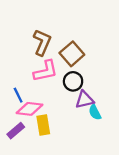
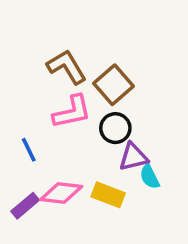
brown L-shape: (42, 42) -> (67, 67), turned -55
pink diamond: (30, 109) -> (61, 193), moved
yellow rectangle: (43, 125) -> (108, 195), moved, turned -60

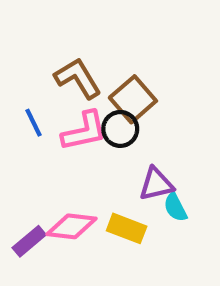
black circle: (115, 128) -> (120, 129), moved
blue line: (29, 150) -> (33, 123), moved

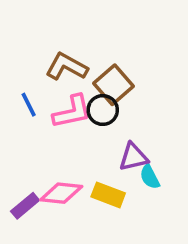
brown L-shape: (78, 78) -> (67, 67), turned -30

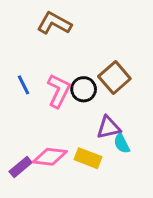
brown L-shape: (67, 67) -> (54, 23), moved
brown square: (114, 85) -> (114, 78), moved
pink L-shape: (72, 112) -> (59, 91), turned -52

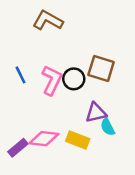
brown square: (114, 78) -> (101, 68), turned -32

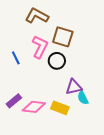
brown square: (101, 68) -> (63, 37), moved
pink L-shape: (52, 80) -> (40, 47), moved
purple rectangle: (18, 148) -> (14, 101), moved

